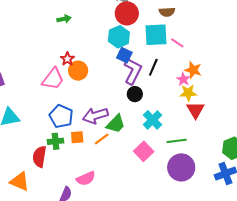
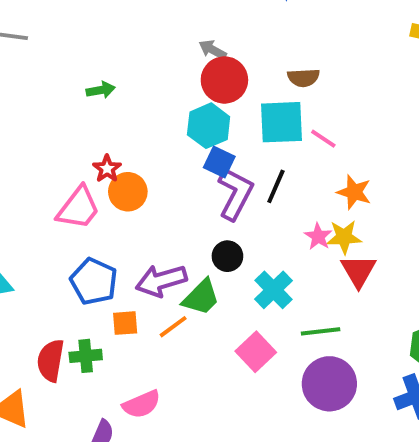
pink star: (183, 79) -> (318, 236), moved
black circle: (135, 94) -> (227, 256), moved
green cross: (56, 141) -> (86, 356), moved

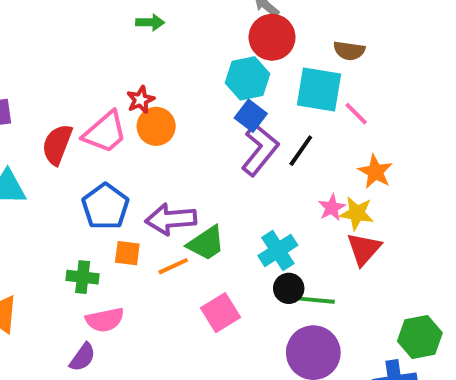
black circle: (227, 256) -> (289, 288), moved
pink square: (256, 352) -> (221, 313), moved
red semicircle: (51, 360) -> (57, 144), moved
pink semicircle: (142, 404) -> (105, 320), moved

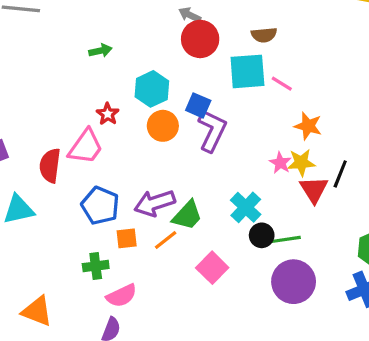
cyan hexagon: (248, 78) -> (152, 89), moved
orange circle: (156, 126) -> (163, 126), moved
black line: (301, 151) -> (340, 174), moved

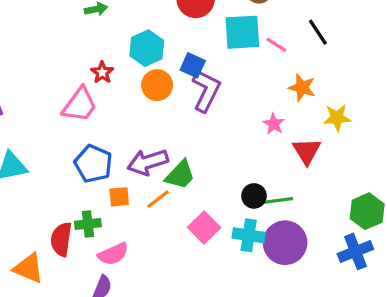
yellow star: (301, 163) -> (337, 118), moved
red semicircle: (50, 165) -> (61, 239), moved
black line: (340, 174) -> (318, 32), moved, turned -56
cyan cross: (246, 207) -> (249, 235), moved, turned -36

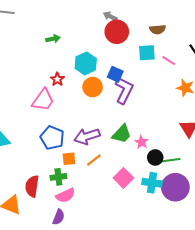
cyan square: (242, 32) -> (147, 53), size x0.7
pink star: (274, 124) -> (141, 142), moved
green trapezoid: (180, 175) -> (122, 134), moved
green cross: (88, 224) -> (58, 177), moved

